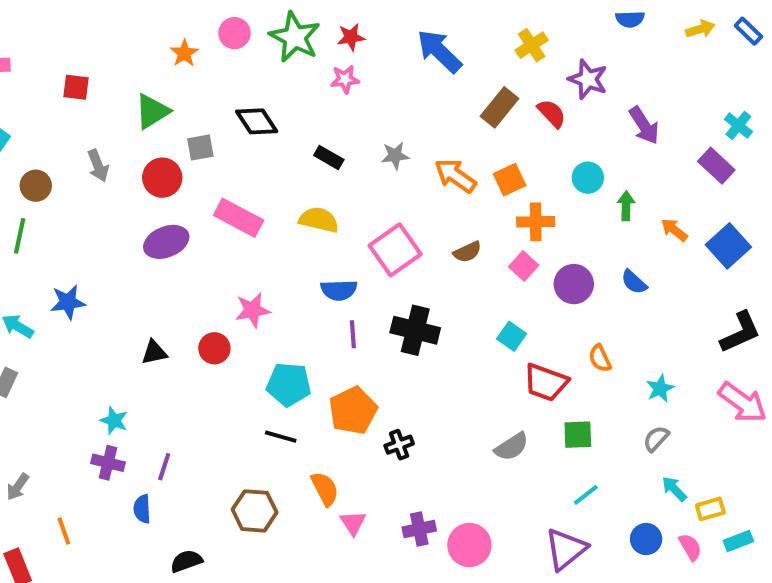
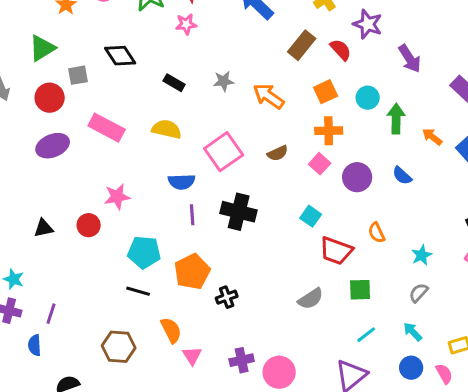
orange square: (510, 180) -> (326, 92), moved
green arrow: (626, 206) -> (396, 119), size x1.4
cyan arrow: (674, 489) -> (413, 332), moved

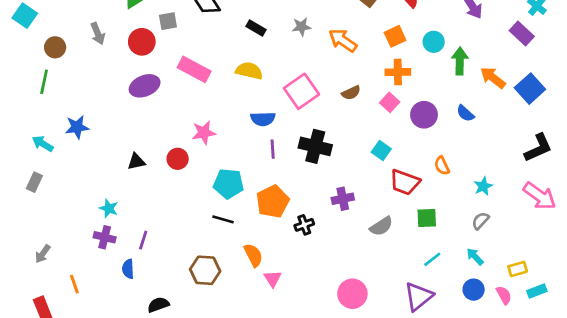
orange arrow: (432, 137) -> (493, 78), size x1.4
purple cross: (242, 360) -> (343, 199), moved

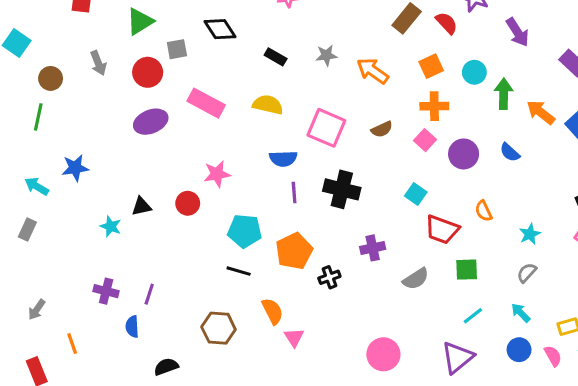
pink square: (301, 91) -> (326, 128), turned -32
cyan star: (109, 208) -> (111, 226), moved

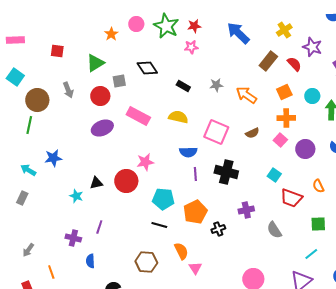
brown circle: (51, 78) -> (37, 100), size x1.5
red circle: (188, 203) -> (126, 181), size x1.5
green square: (467, 270) -> (318, 224), moved
gray semicircle: (416, 279) -> (274, 230), turned 90
purple line: (149, 294) -> (99, 227), moved

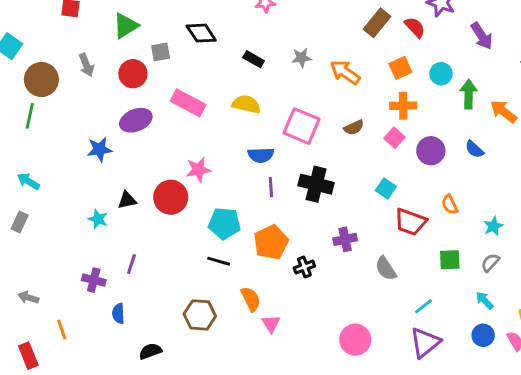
blue star: (53, 158) -> (100, 149), moved
gray arrow: (28, 250) -> (28, 297), turned 72
cyan line: (311, 254) -> (424, 306), moved

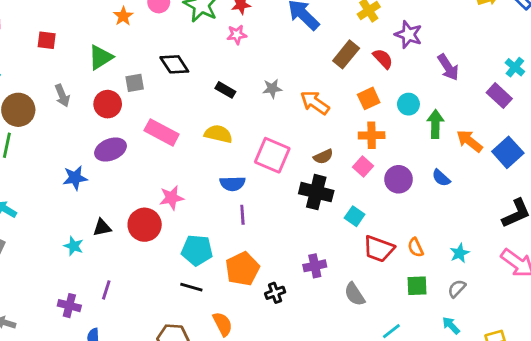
black cross: (316, 184) -> (316, 192), moved
orange semicircle: (450, 205) -> (416, 247), moved

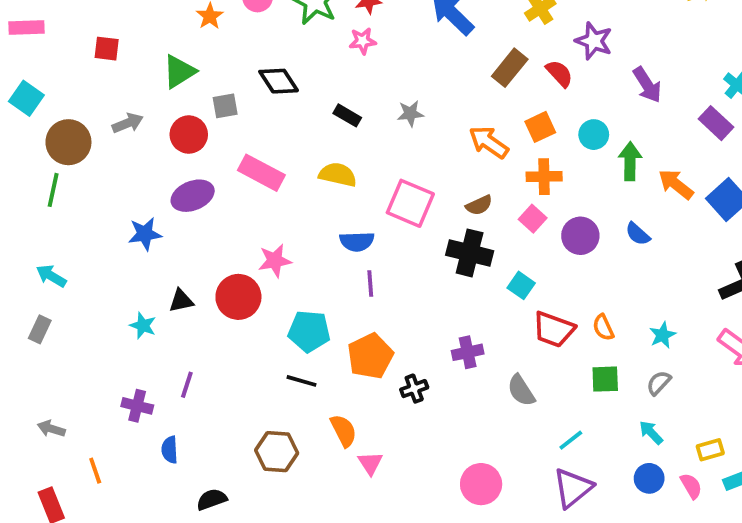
gray arrow: (62, 96) -> (128, 123), turned -90
orange arrow: (315, 103) -> (489, 142), moved

